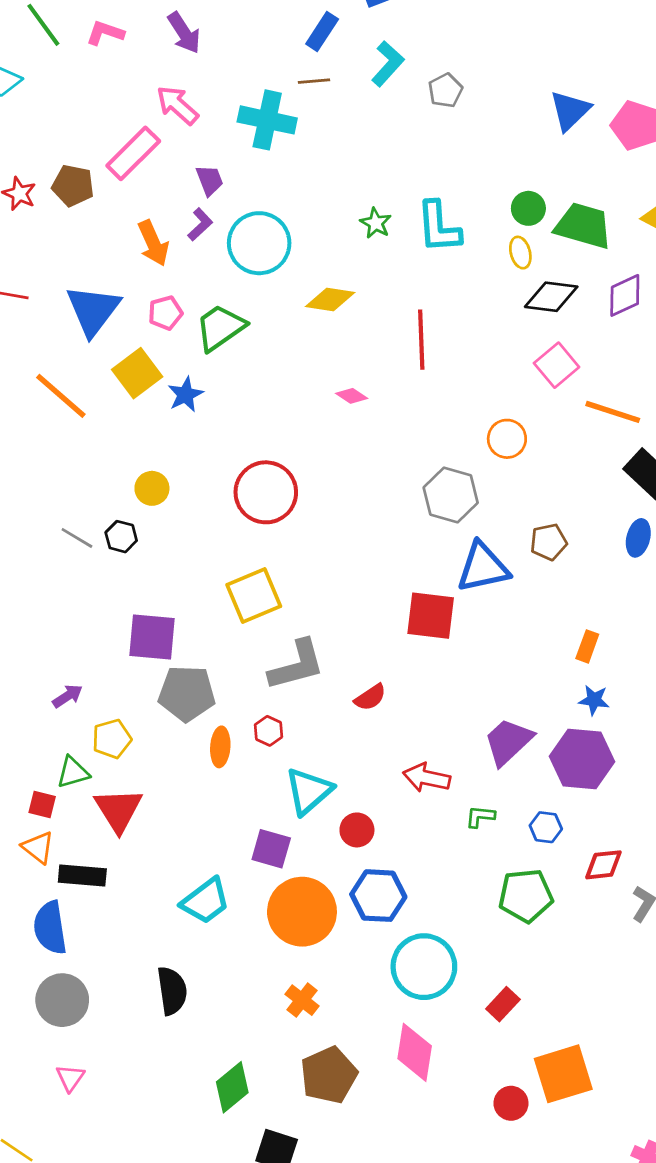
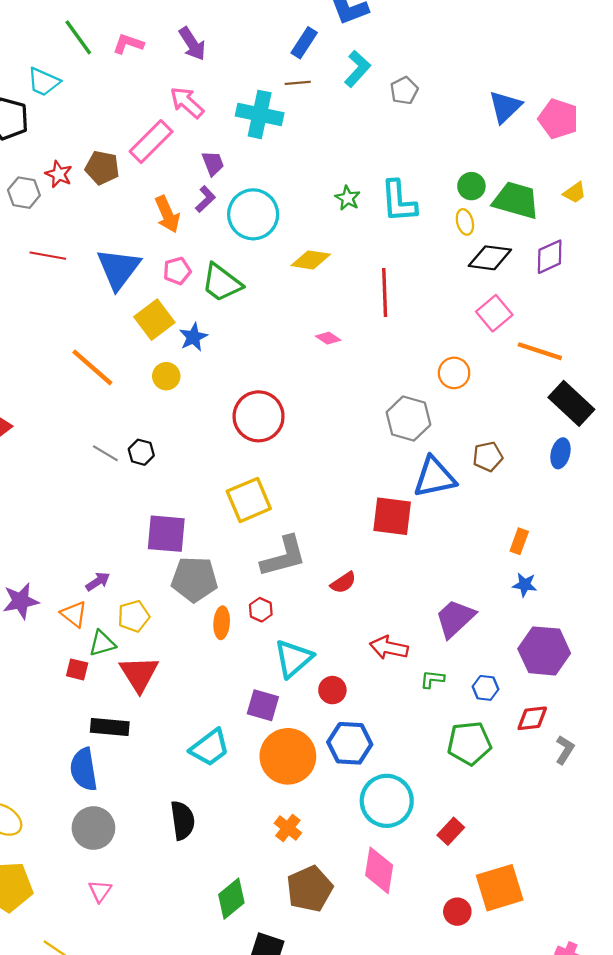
green trapezoid: (220, 328) -> (222, 283), turned -108
orange line: (61, 396) -> (92, 367), moved
yellow circle: (152, 488) -> (166, 376), moved
purple hexagon: (582, 759) -> (544, 651), moved
orange triangle: (38, 847) -> (74, 614), moved

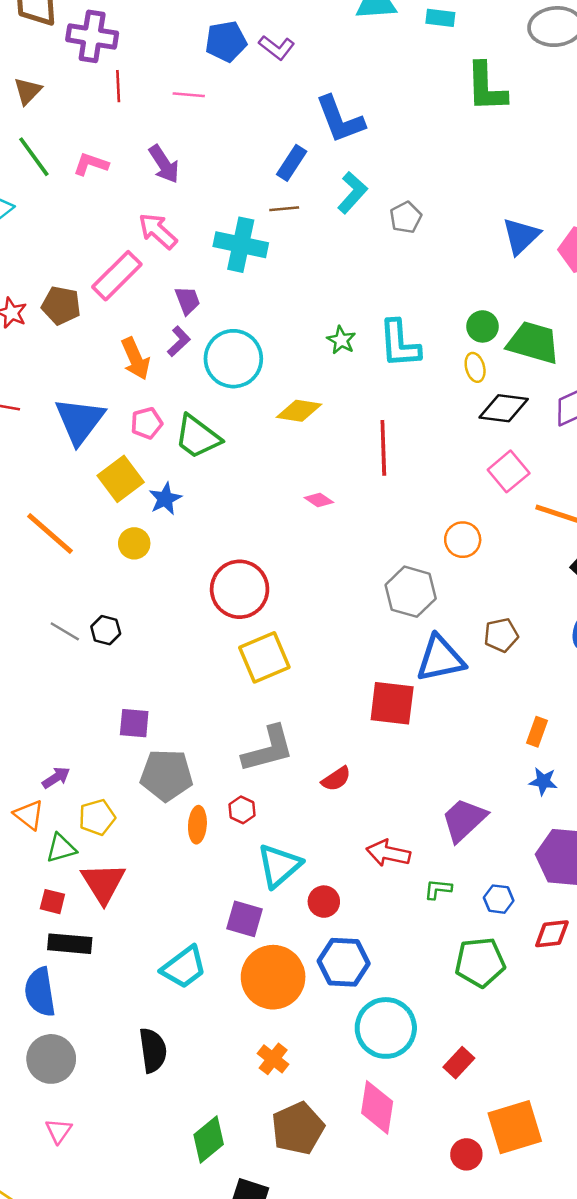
yellow square: (249, 500) -> (264, 657), moved
purple square: (166, 534) -> (134, 723), size x0.7
red square: (77, 669) -> (52, 902), moved

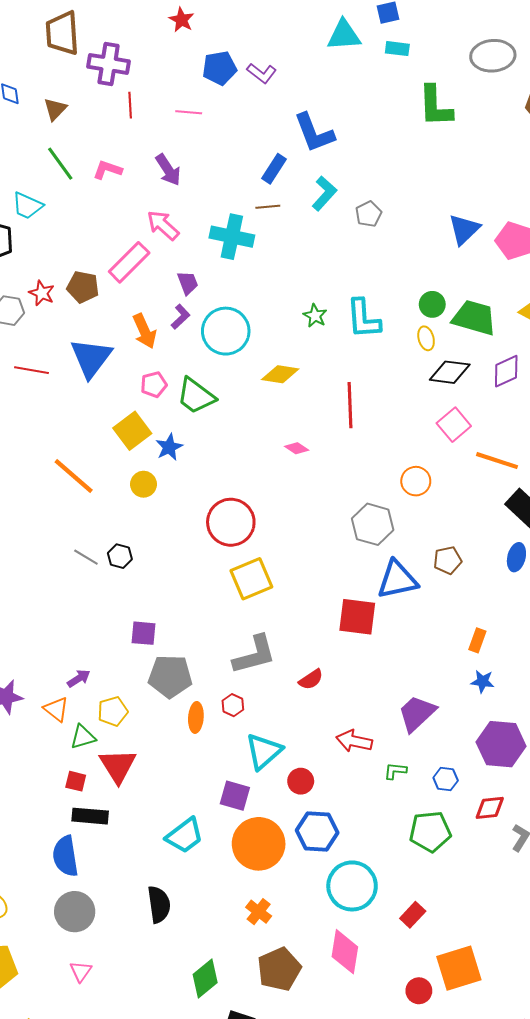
blue triangle: (80, 421) -> (91, 358), moved

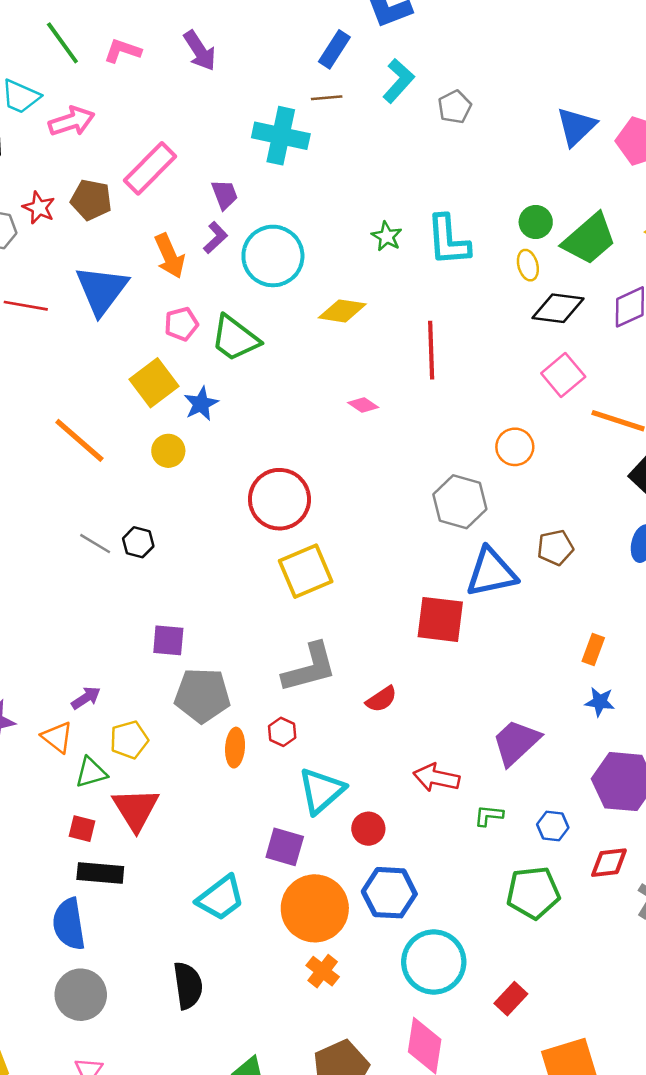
pink arrow: (163, 225) -> (72, 121), moved, turned 120
green trapezoid: (474, 318) -> (589, 239), turned 123
orange cross: (259, 912) -> (323, 971), moved

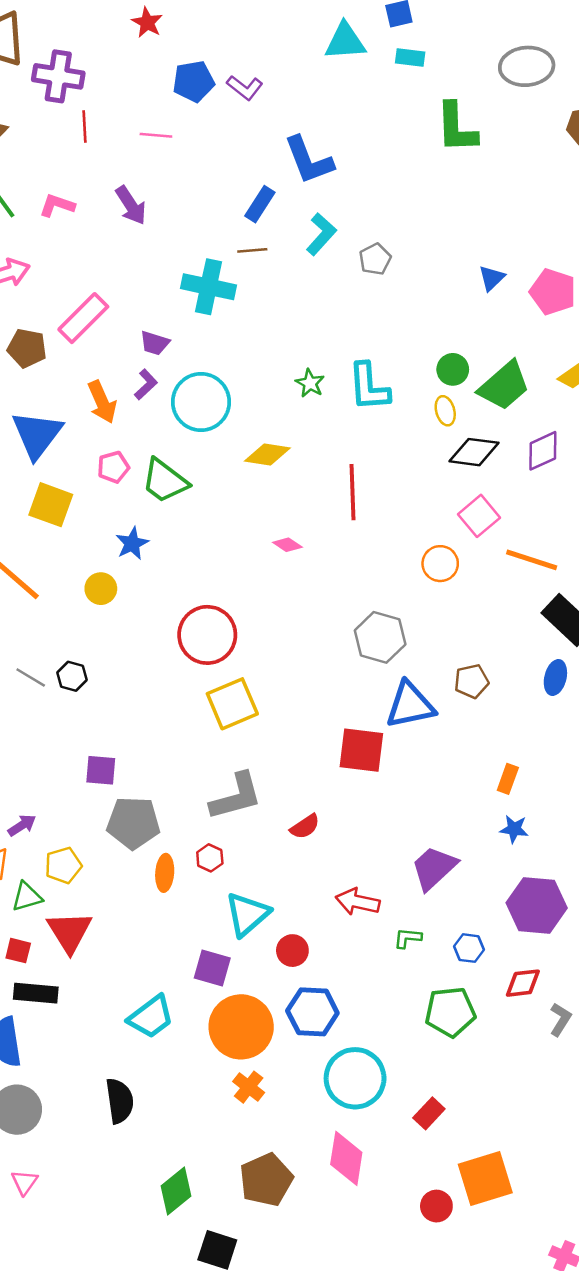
blue triangle: (576, 127) -> (492, 278), size x0.7
purple trapezoid: (225, 195) -> (155, 343), turned 128
yellow square: (154, 383) -> (51, 505), moved, turned -33
orange circle: (515, 447) -> (440, 564), moved

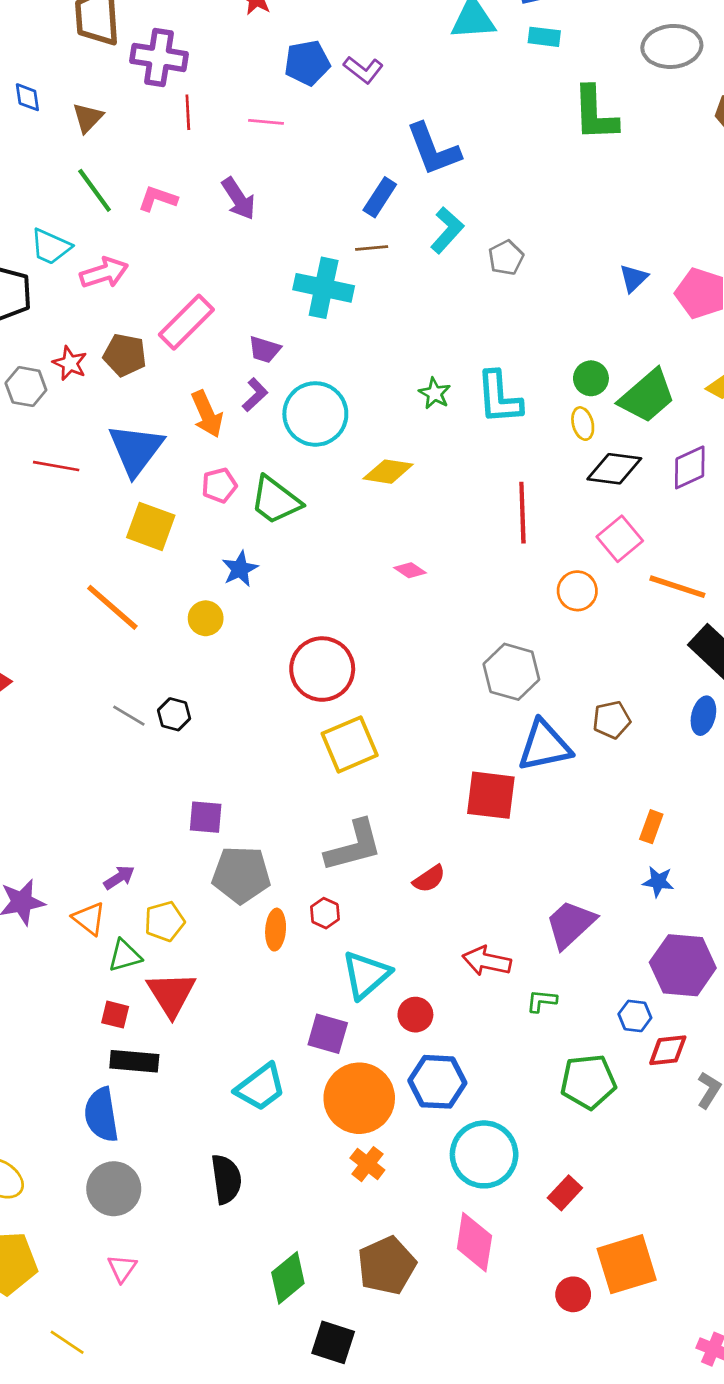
red line: (353, 492) -> (522, 513), moved
blue hexagon: (469, 948) -> (635, 1016), moved

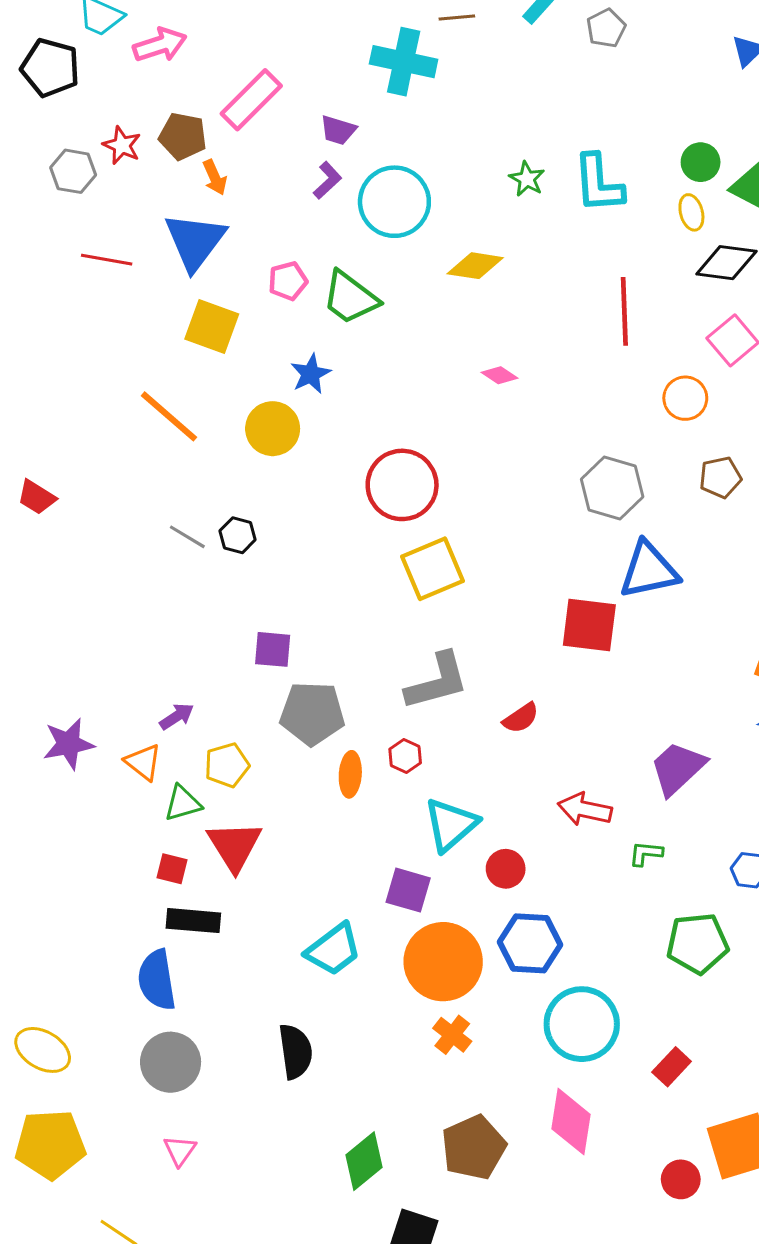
orange arrow: (207, 414) -> (215, 177), moved, size x0.7
yellow circle: (206, 618) -> (273, 429), size x1.4
brown pentagon: (612, 720) -> (720, 477), moved

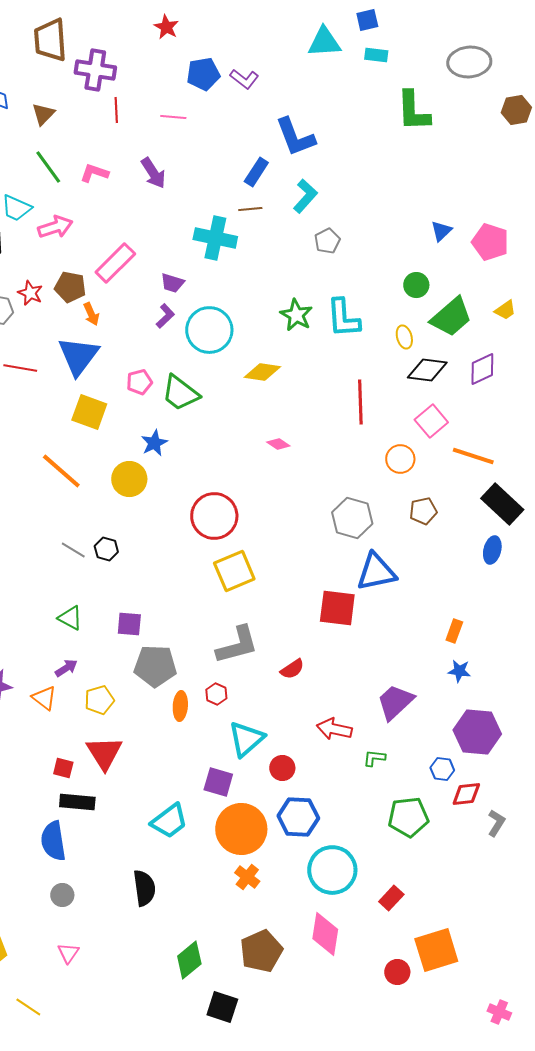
gray pentagon: (606, 28) -> (327, 241), moved
green circle: (701, 162) -> (416, 285), moved
green star: (527, 179) -> (296, 315), size x1.4
green triangle: (183, 803) -> (70, 618), moved, turned 44
gray circle: (171, 1062) -> (62, 895), size x0.6

